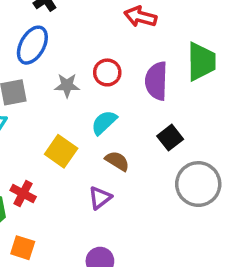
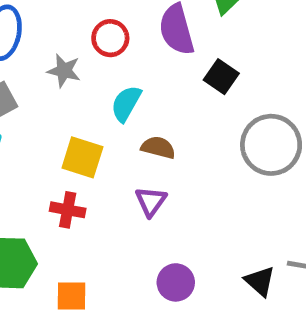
gray star: (67, 85) -> (64, 71), turned 30
black square: (170, 138) -> (221, 77), moved
red cross: (23, 194) -> (68, 210), moved

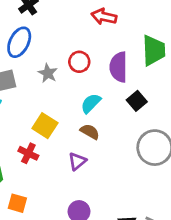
cyan semicircle: (126, 103) -> (91, 103), moved

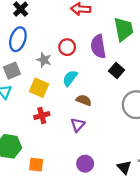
cyan semicircle: (91, 103) -> (70, 78), moved
yellow square: (45, 126) -> (39, 88), moved
red cross: (28, 153) -> (42, 116), moved, turned -32

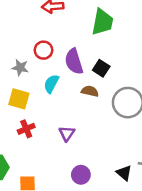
green trapezoid: (124, 29) -> (102, 22), turned 30
purple semicircle: (98, 46) -> (74, 61), moved
brown semicircle: (84, 100) -> (90, 91), moved

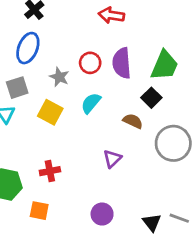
green trapezoid: (102, 22) -> (165, 65), moved
purple semicircle: (74, 61) -> (122, 63), moved
red cross: (26, 129) -> (50, 171), moved
purple triangle: (67, 133) -> (112, 159), moved

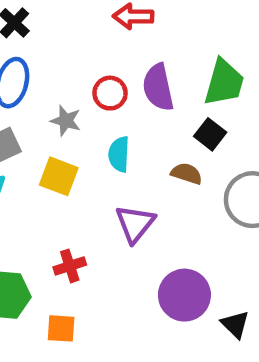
cyan semicircle: (91, 103) -> (119, 154), turned -30
purple triangle: (112, 159) -> (135, 224), moved, size x1.4
purple circle: (102, 214) -> (184, 295), moved, size x1.5

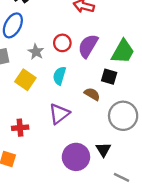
purple semicircle: (158, 87) -> (88, 46), turned 30
black square: (210, 134) -> (109, 77), turned -35
black triangle: (235, 324) -> (103, 149), moved

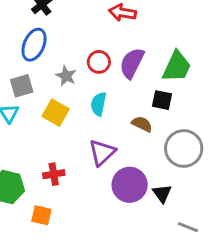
purple circle: (76, 157) -> (130, 185), moved

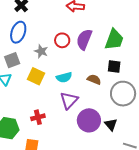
black square: (162, 100) -> (114, 67), moved
cyan semicircle: (98, 104) -> (64, 77), moved, turned -112

